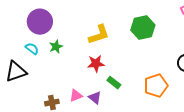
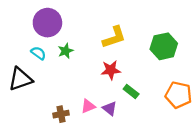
green hexagon: (143, 28) -> (164, 46), moved
orange pentagon: (156, 86) -> (178, 95), turned 30

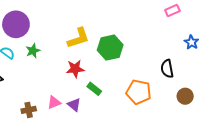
green hexagon: (164, 46) -> (110, 48), moved

